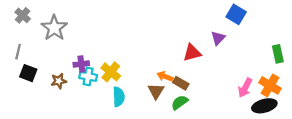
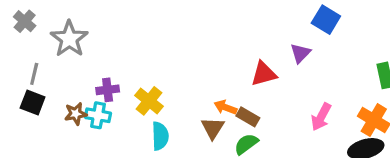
gray line: (18, 52) -> (34, 74), moved
cyan cross: (88, 76) -> (98, 115), moved
pink arrow: (245, 88) -> (321, 117), moved

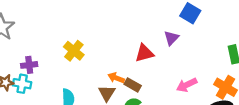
yellow cross: (149, 101) -> (74, 51), moved
pink arrow: (321, 117) -> (187, 85), turned 36

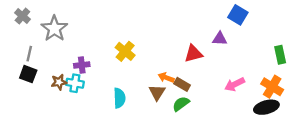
purple triangle: (171, 38) -> (220, 39), turned 49

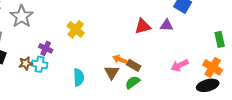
yellow cross: (125, 51) -> (76, 29), moved
red triangle: (193, 54) -> (143, 26), moved
purple cross: (82, 65) -> (46, 48), turned 32

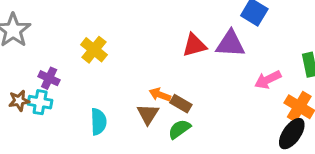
purple triangle: (167, 25) -> (230, 44), size x1.5
pink arrow: (180, 65) -> (268, 80), moved
black ellipse: (208, 85) -> (292, 134), turned -40

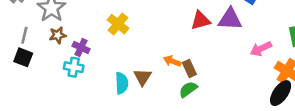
brown star: (19, 101) -> (58, 35), moved
brown rectangle: (181, 104) -> (189, 68), turned 35
brown triangle: (148, 114) -> (143, 77), moved

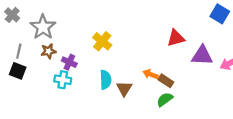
purple triangle: (230, 19) -> (202, 56), moved
brown rectangle: (189, 68) -> (166, 81), turned -32
cyan semicircle: (122, 83) -> (106, 80), moved

